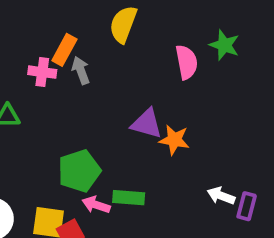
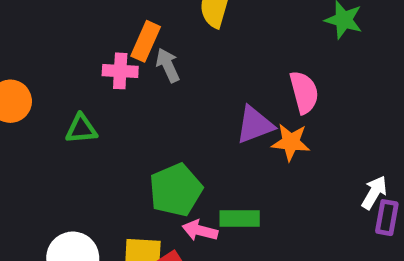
pink semicircle: (187, 62) -> (304, 92), moved
purple triangle: (147, 124) -> (255, 125), turned -32
white arrow: (221, 196) -> (374, 193), moved, turned 104

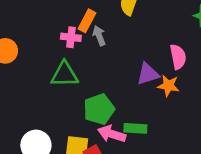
green triangle: (81, 129) -> (65, 74), moved, size x1.5
pink arrow: (200, 231) -> (112, 134), size x1.4

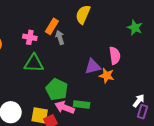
pink cross: (71, 37) -> (30, 37), moved
green pentagon: (99, 109) -> (57, 89), turned -30

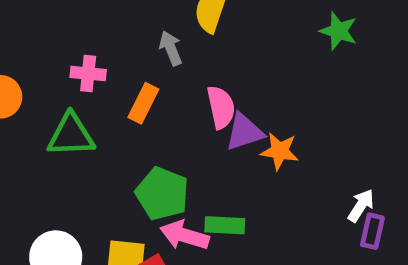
orange rectangle: (52, 26) -> (143, 103), moved
gray arrow: (60, 37) -> (171, 48), moved
pink semicircle: (115, 56) -> (221, 107), moved
green triangle: (34, 63) -> (71, 135), moved

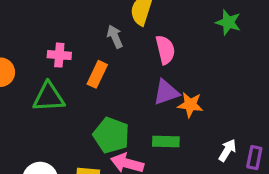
pink semicircle: (221, 107) -> (165, 50), moved
white arrow: (361, 206) -> (227, 150), moved
green rectangle: (225, 225) -> (166, 141), moved

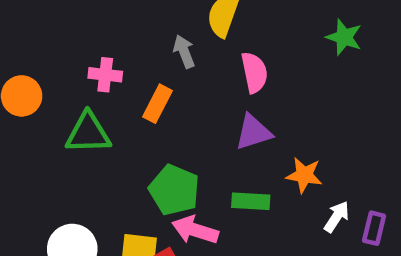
orange star: (190, 105) -> (304, 175), moved

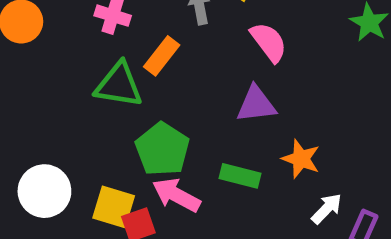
pink semicircle: (254, 73) -> (269, 42), turned -36
green triangle: (88, 133) -> (119, 85), moved

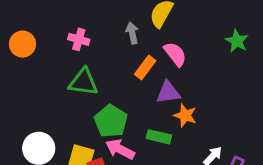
orange rectangle: (162, 56) -> (145, 67), moved
orange star: (301, 159) -> (185, 115), moved

